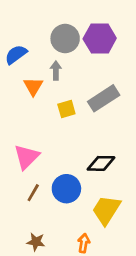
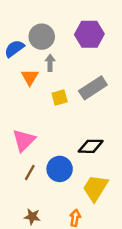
gray circle: (65, 39) -> (42, 37), moved

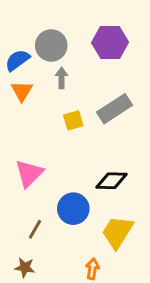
orange triangle: (30, 77) -> (22, 91), moved
brown line: (30, 173) -> (35, 229), moved
brown star: (32, 217) -> (25, 267), moved

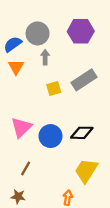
blue circle: (73, 209) -> (50, 136), moved

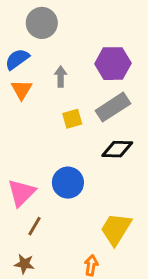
purple hexagon: (81, 31) -> (113, 64), moved
gray circle: (38, 33) -> (42, 23), moved
pink triangle: (21, 127) -> (21, 193), moved
black diamond: (82, 133) -> (117, 149), moved

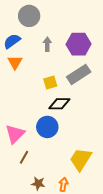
gray arrow: (61, 77) -> (47, 44), moved
black diamond: (117, 149) -> (59, 104), moved
brown star: (24, 264) -> (38, 183), moved

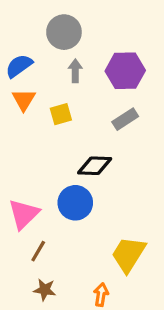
gray circle: (29, 16) -> (64, 32), moved
gray rectangle: (79, 74) -> (125, 119), size x0.7
yellow square: (50, 83) -> (61, 114), moved
brown star: (38, 183) -> (45, 290), moved

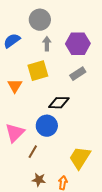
orange triangle: (24, 100) -> (15, 86), moved
yellow square: (61, 114) -> (38, 71), size x1.5
brown line: (38, 251) -> (33, 152), moved
brown star: (45, 290) -> (39, 180), moved

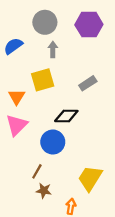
purple hexagon: (78, 44) -> (89, 25), moved
pink triangle: (15, 133) -> (17, 125), moved
brown star: (39, 180) -> (44, 191), moved

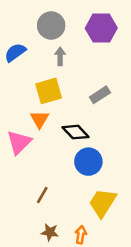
orange triangle: (17, 97) -> (40, 119), moved
black diamond: (66, 116) -> (76, 132), turned 45
blue circle: (53, 142) -> (88, 162), moved
brown star: (44, 191) -> (50, 232), moved

